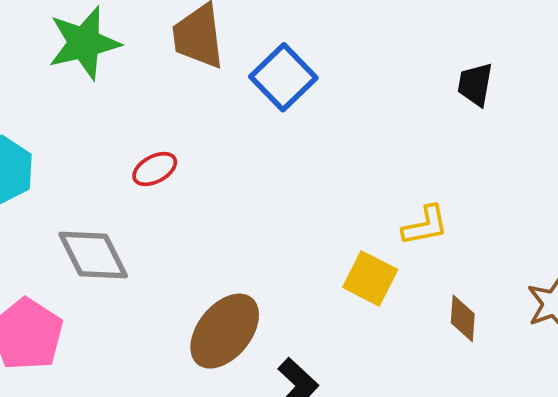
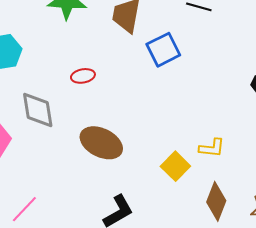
brown diamond: (463, 318) -> (216, 201), size x1.5
brown ellipse: (225, 331) -> (101, 143), moved, turned 60

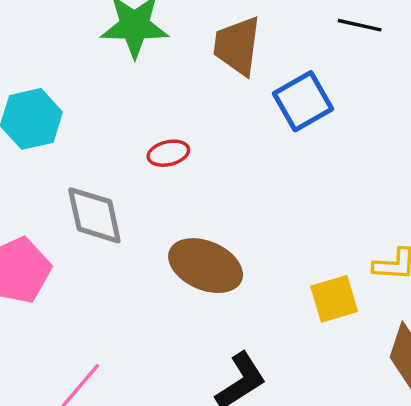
yellow square: (175, 166) -> (334, 299), turned 32

